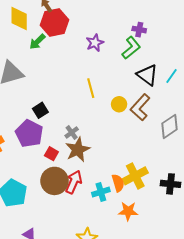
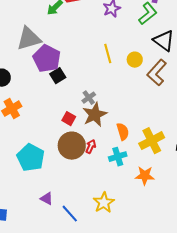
yellow circle: (119, 104) -> (135, 60), moved
purple pentagon: (29, 134) -> (47, 59), moved
red arrow: (74, 182) -> (91, 147), size x0.6
orange semicircle: (118, 183) -> (123, 132), moved

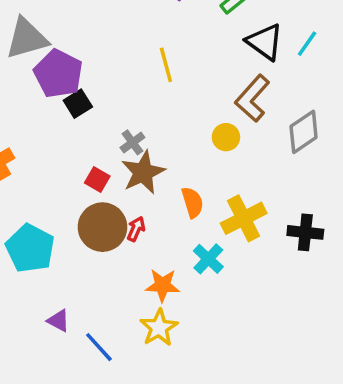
yellow circle: (135, 60) -> (226, 137), moved
cyan cross: (118, 157) -> (208, 259), moved, turned -30
orange star: (145, 176) -> (162, 285), moved

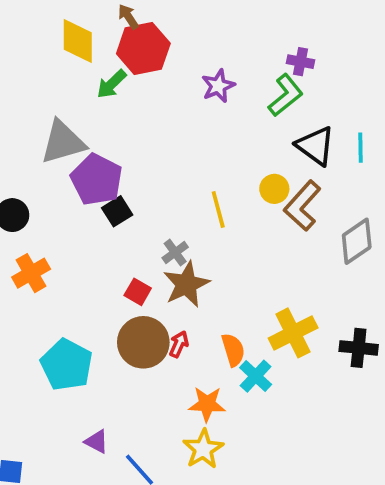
cyan line: (307, 44) -> (360, 148), turned -36
yellow line: (166, 65) -> (218, 209), moved
yellow circle: (226, 137) -> (274, 189), moved
orange semicircle: (192, 202) -> (233, 350), moved

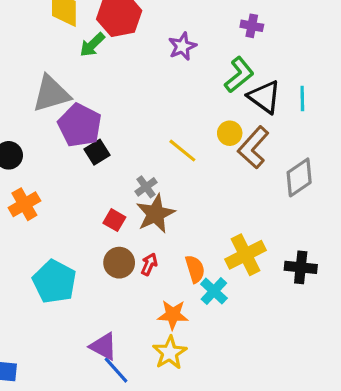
green L-shape: (286, 95) -> (239, 75), moved
yellow line: (218, 209) -> (182, 151), turned -36
brown circle: (143, 342) -> (119, 263), size x0.7
purple triangle: (97, 442) -> (103, 346), moved, size x1.4

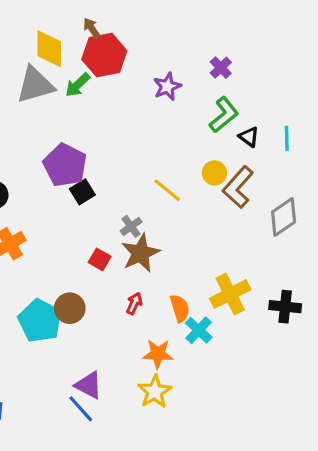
purple cross: (252, 26) -> (221, 68), moved, turned 35
gray triangle: (51, 94) -> (35, 85), moved
black triangle: (264, 97) -> (249, 137), size x0.6
brown circle: (119, 263) -> (70, 308), moved
blue line: (116, 370) -> (81, 409), moved

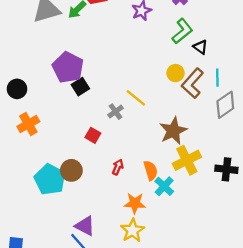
cyan line: (287, 138) -> (217, 78), moved
yellow line: (167, 190) -> (136, 98), moved
brown star: (141, 253) -> (173, 131), moved

